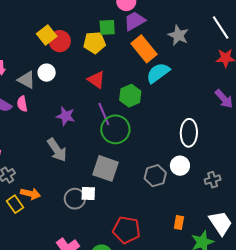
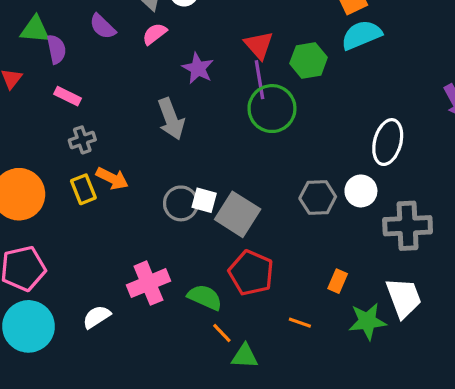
red triangle: (96, 80) -> (259, 45), moved
pink semicircle: (22, 104) -> (155, 34), moved, turned 49
gray square: (105, 168) -> (238, 214), moved
gray cross: (213, 180) -> (408, 226), size x1.8

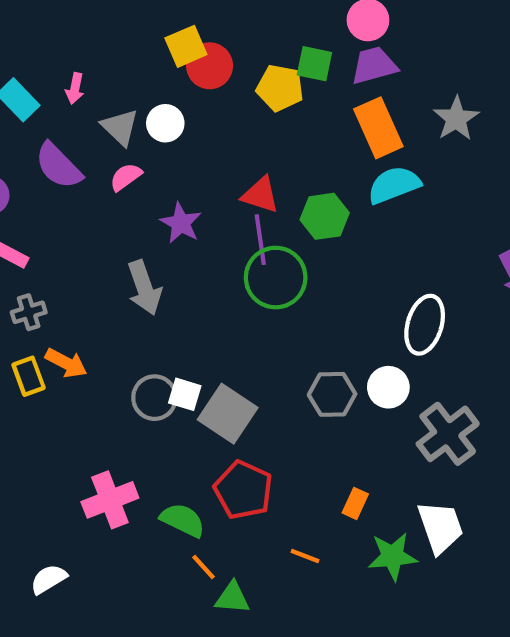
purple semicircle: (103, 27) -> (58, 166), size x1.4
red triangle: (259, 45) -> (261, 195), turned -32
gray cross: (408, 226) -> (448, 434), turned -36
white semicircle: (97, 317) -> (49, 579), moved

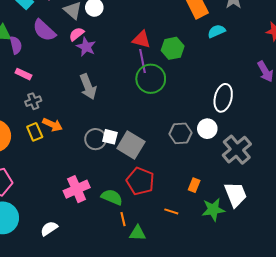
cyan semicircle: (394, 185) -> (216, 31), moved, size x0.7
purple star: (181, 223) -> (86, 47), moved
orange line: (204, 567) -> (123, 219), turned 32

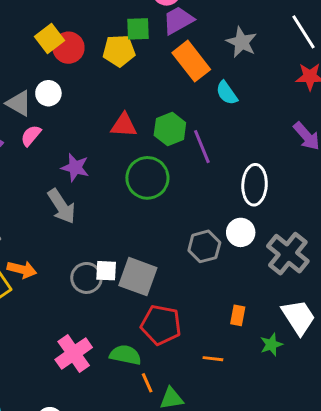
cyan semicircle: (216, 31) -> (227, 93), turned -90
purple star: (86, 47) -> (75, 168), moved
purple line: (142, 61) -> (202, 147), moved
green star: (213, 210) -> (271, 345), size x0.7

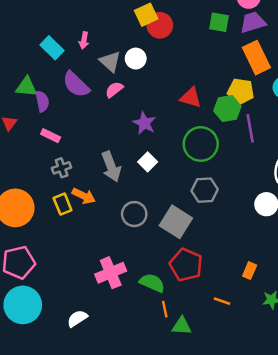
yellow pentagon: (119, 51) -> (241, 91), moved
gray arrow: (62, 206) -> (111, 167), moved
gray hexagon: (204, 246) -> (205, 190), moved
white square: (106, 271) -> (148, 162), moved, turned 30

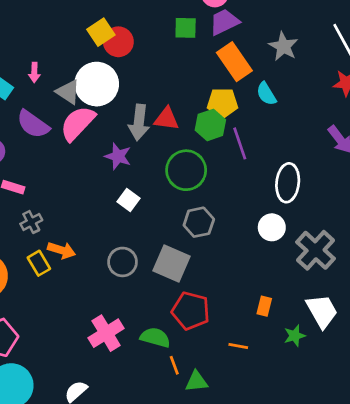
white circle: (136, 59) -> (97, 84), size x1.8
pink semicircle: (114, 90) -> (78, 123), size x1.8
gray arrow: (111, 167) -> (139, 122), moved, turned 36

